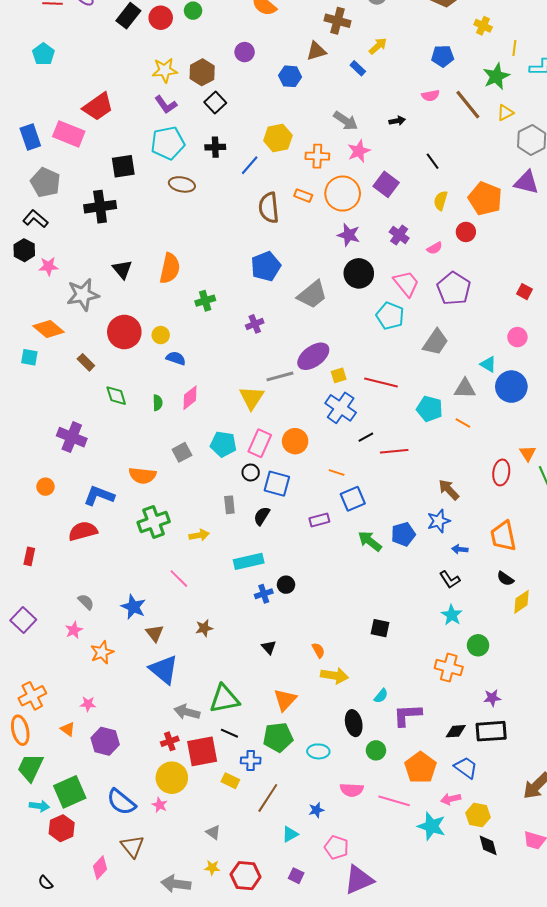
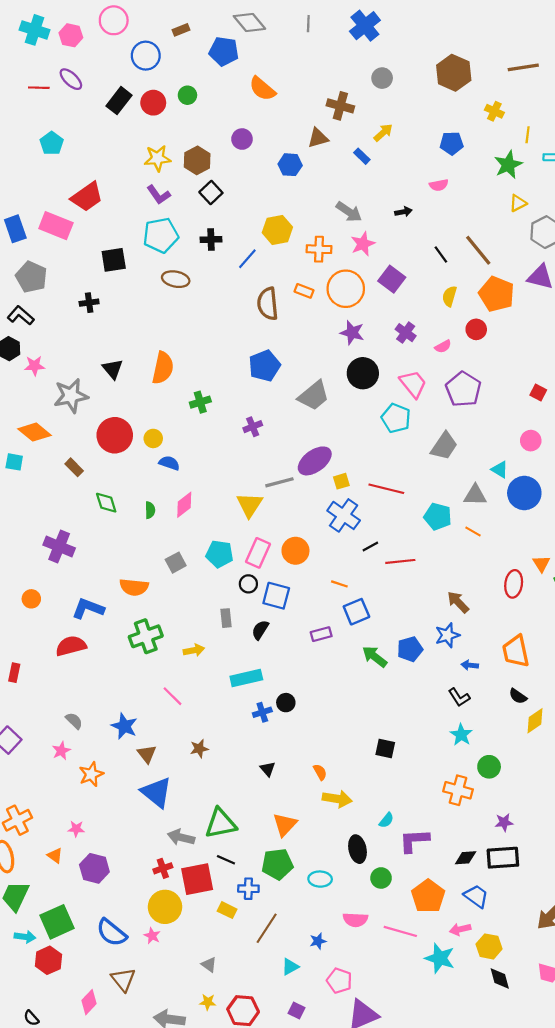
cyan pentagon: (43, 54) -> (52, 143), moved
brown line: (468, 105) -> (478, 250), moved
black cross: (100, 207) -> (89, 303), size x0.6

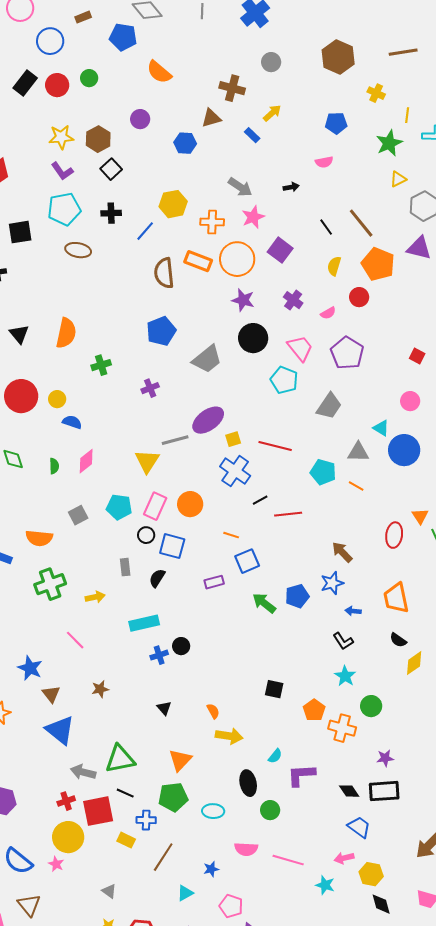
orange rectangle: (304, 291) -> (198, 261), size x1.5
black diamond: (466, 858) -> (349, 791), turned 60
orange pentagon: (428, 896) -> (314, 710), moved, size x0.7
cyan star: (440, 958) -> (325, 885), size x0.7

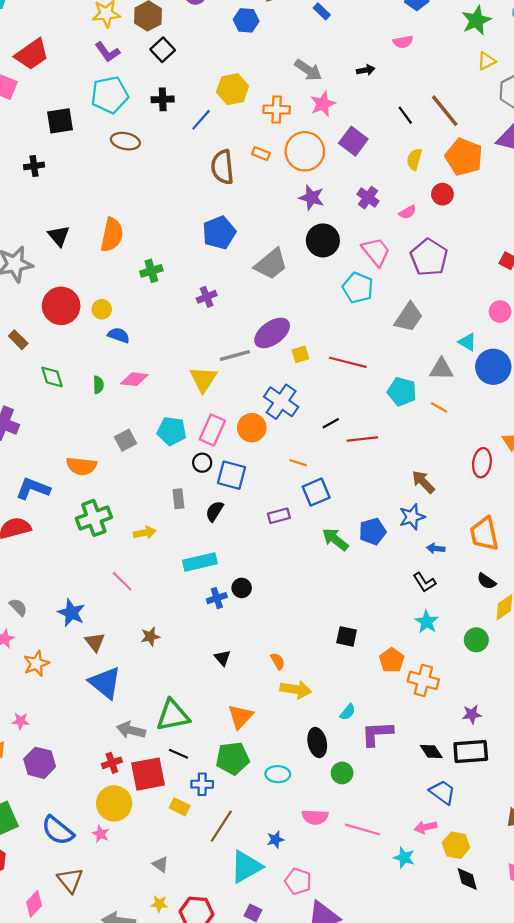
orange rectangle: (198, 261) -> (261, 154), size x0.6
pink diamond: (86, 461) -> (134, 379), turned 45
blue cross: (235, 471) -> (281, 402), moved
green circle: (371, 706) -> (476, 640), moved
cyan triangle: (185, 893) -> (246, 867), size x1.8

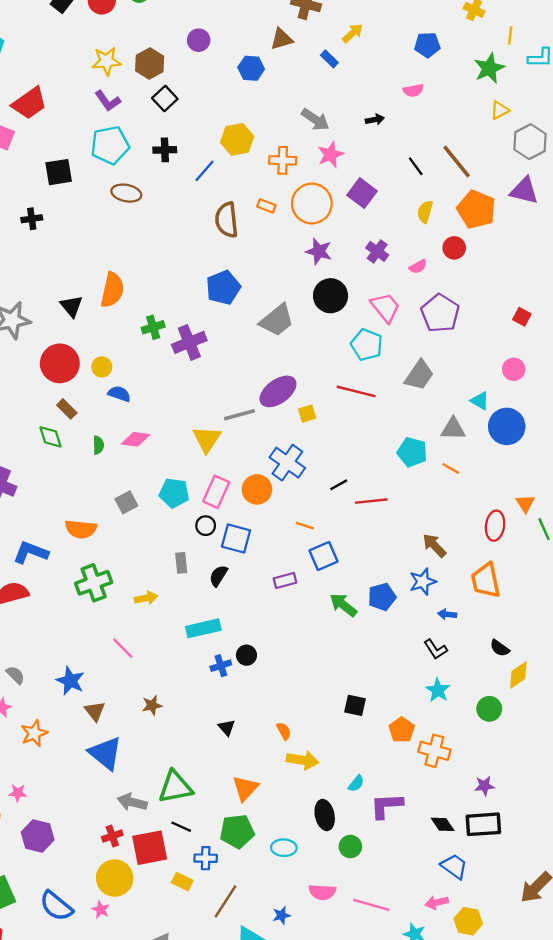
black triangle: (59, 236) -> (71, 306), moved
purple cross: (207, 297) -> (189, 342), moved, size x1.6
brown rectangle: (18, 340) -> (67, 409), moved
red line: (348, 362) -> (356, 391), moved
orange trapezoid: (484, 534) -> (486, 580), moved

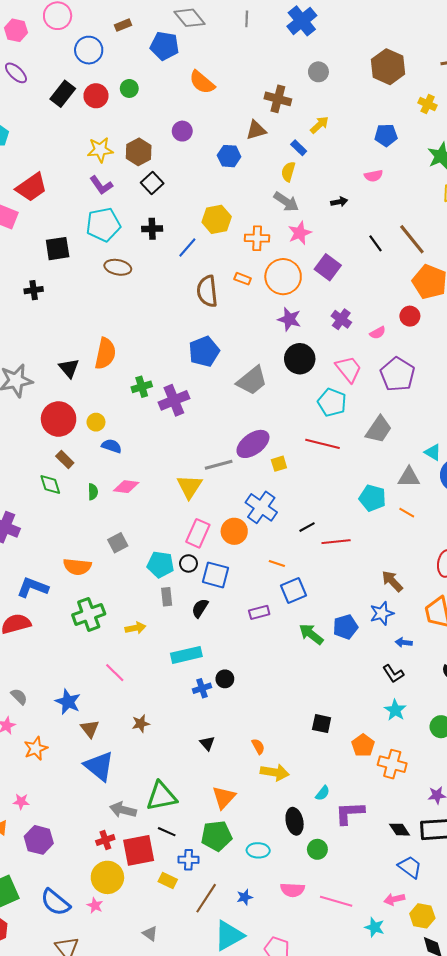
yellow semicircle: (425, 212) -> (288, 172), moved
cyan pentagon: (174, 493) -> (160, 565), moved
blue star: (281, 915) -> (245, 897), moved

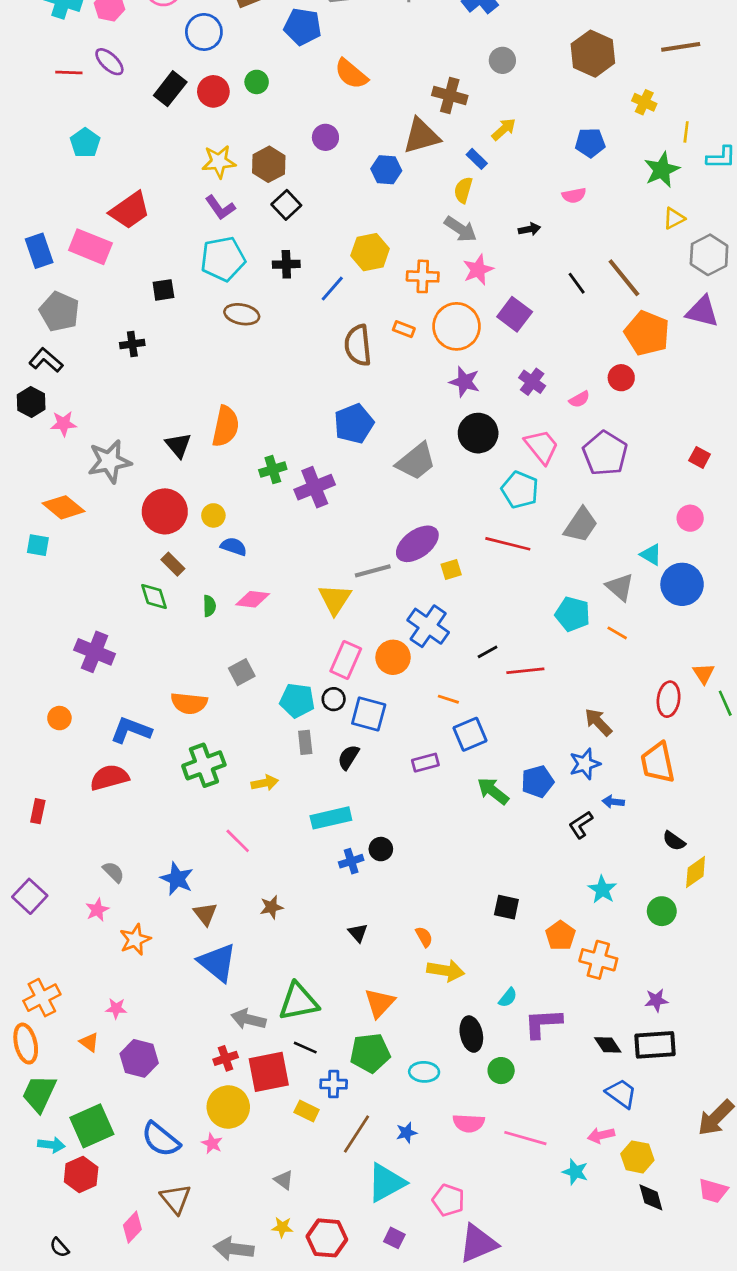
brown triangle: (256, 130) -> (421, 136), size x1.4
black square: (58, 249) -> (163, 290), size x0.7
gray triangle: (409, 477) -> (620, 587), turned 40
black L-shape: (393, 674) -> (581, 825), moved, turned 90

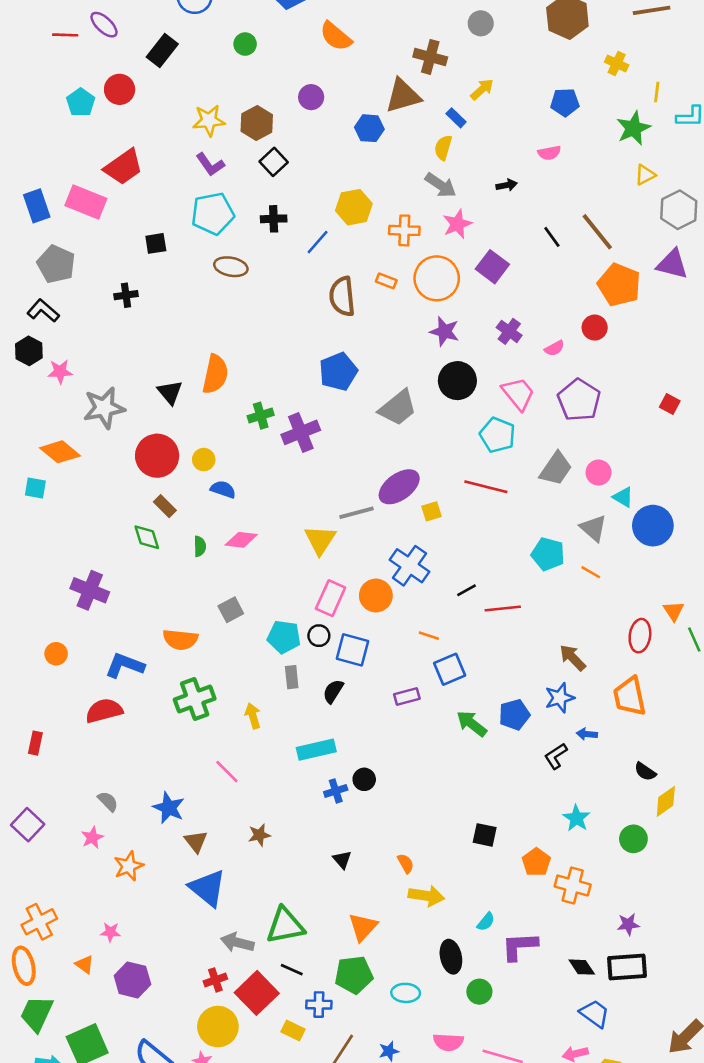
red circle: (213, 91) -> (120, 89), moved
pink circle: (690, 518) -> (598, 473), moved
yellow arrow: (265, 783) -> (253, 716), turned -95
red square: (269, 1072) -> (257, 993), turned -33

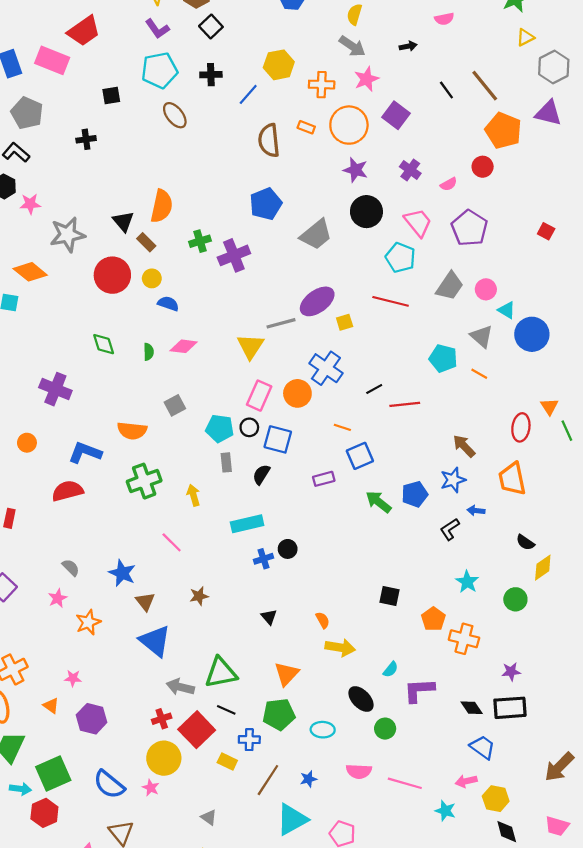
brown ellipse: (231, 267) -> (175, 115), turned 40
brown rectangle: (165, 506) -> (146, 242), moved
black ellipse: (451, 957) -> (361, 699), turned -32

